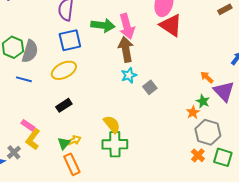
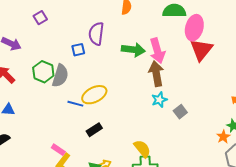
red triangle: (171, 25) -> (201, 50), turned 35
blue square: (70, 40) -> (78, 50), moved, size x0.6
blue line: (24, 79) -> (75, 104), moved

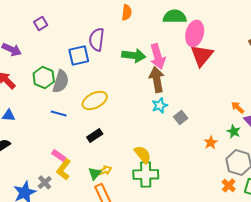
blue square: (78, 50) -> (79, 55), size x1.5
blue line: (75, 104) -> (59, 113), moved
orange star: (223, 137) -> (211, 142), moved

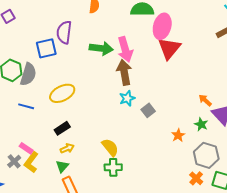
yellow arrow: (105, 170) -> (67, 148), moved
green cross: (146, 174) -> (113, 167), size x0.7
gray cross: (45, 182) -> (14, 161), moved

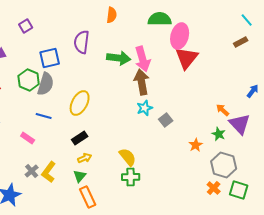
blue square: (46, 48) -> (50, 58), moved
yellow ellipse: (62, 93) -> (80, 103), turned -35
pink rectangle: (26, 148) -> (28, 138), moved

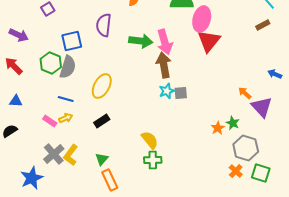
blue arrow: (253, 91) -> (275, 74), turned -104
gray square: (166, 120) -> (181, 93), moved, turned 32
green star: (219, 134) -> (233, 123), moved
yellow arrow: (85, 158) -> (66, 118), moved
gray cross: (32, 171) -> (54, 154), size x1.5

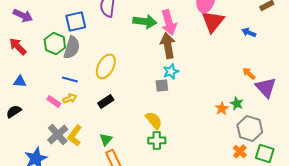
blue arrow: (275, 74) -> (249, 32), moved
gray square: (181, 93) -> (162, 85), moved

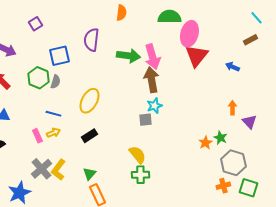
gray semicircle: (72, 47) -> (55, 82), size x0.6
orange arrow: (249, 73) -> (232, 108), turned 48
purple triangle: (266, 87) -> (249, 122), size x0.7
pink rectangle: (54, 101) -> (37, 136), turned 32
orange cross: (240, 151) -> (223, 186), turned 32

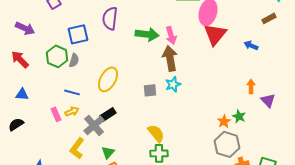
pink arrow: (152, 57) -> (171, 35), size x0.7
gray square: (145, 120) -> (150, 90), moved
gray hexagon: (233, 163) -> (227, 144), moved
gray cross: (41, 169) -> (94, 125), moved

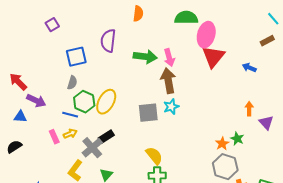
purple arrow: (25, 28) -> (36, 101), moved
green hexagon: (57, 56) -> (84, 102), moved
gray square: (150, 90) -> (148, 113), size x1.5

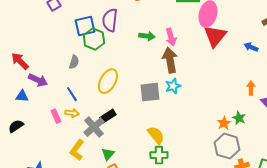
blue square: (76, 57) -> (85, 26), moved
green arrow: (145, 57) -> (147, 36), size x0.7
green hexagon: (84, 102) -> (94, 39), moved
blue line: (70, 115) -> (72, 94), turned 42
yellow arrow: (70, 134) -> (72, 113), turned 32

